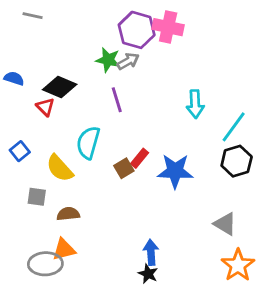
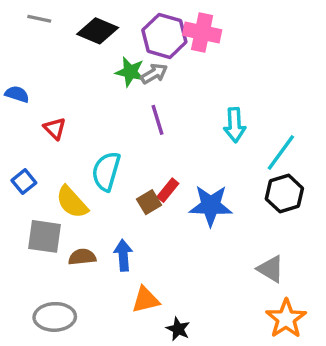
black diamond: (60, 87) -> (98, 31), moved
purple line: (117, 100) -> (158, 120), moved
gray square: (37, 197) -> (44, 236), size x1.5
orange triangle: (64, 250) -> (146, 300), moved
blue arrow: (151, 252) -> (123, 255), moved

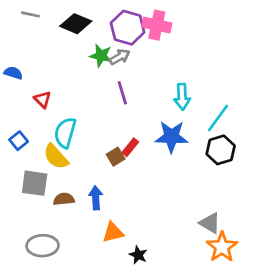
cyan semicircle: (106, 171) -> (65, 133), moved
blue star: (211, 206) -> (171, 137), moved
gray triangle: (271, 269) -> (210, 223), moved

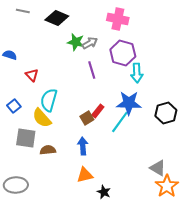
purple hexagon: (128, 28) -> (123, 53), moved
cyan line: (218, 118) -> (120, 122), moved
blue arrow: (96, 198) -> (83, 146), moved
gray ellipse: (43, 246) -> (16, 185), moved

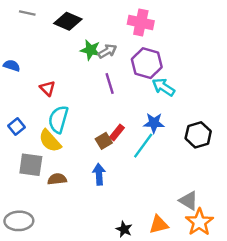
cyan arrow: (137, 73) -> (163, 87), turned 126
red triangle: (32, 75) -> (48, 88), moved
blue star: (129, 103) -> (154, 123), size x0.7
orange triangle: (85, 175) -> (159, 224), moved

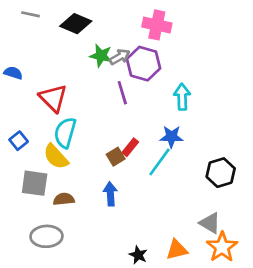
purple hexagon: (147, 63) -> (144, 64), moved
cyan arrow: (163, 87) -> (182, 97), turned 55
red triangle: (48, 88) -> (53, 98), size x1.6
black hexagon: (198, 135) -> (221, 173), moved
gray ellipse: (19, 221) -> (46, 236), moved

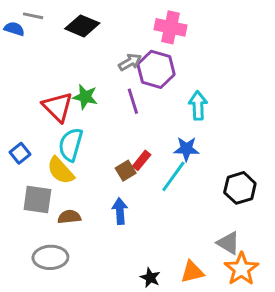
green star: (101, 56) -> (85, 97), moved
blue semicircle: (13, 73) -> (14, 29), moved

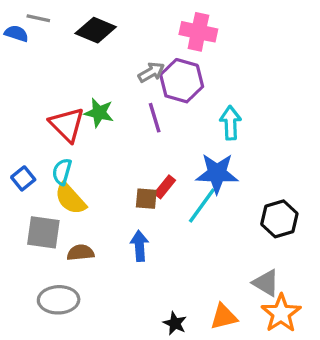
cyan semicircle: (71, 145) -> (62, 172), moved, size x0.7
blue star: (186, 149) -> (217, 173), size x1.4
brown square: (126, 171) -> (146, 199), turned 36

